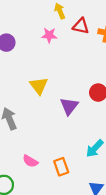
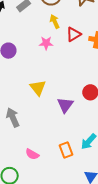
red triangle: (81, 26) -> (74, 34), turned -42
orange rectangle: (61, 167) -> (66, 150), moved

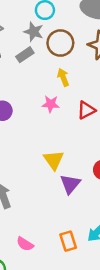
red triangle: (74, 34) -> (86, 110), moved
yellow triangle: (38, 88) -> (54, 160), moved

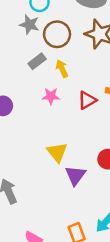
gray rectangle: (25, 55) -> (37, 61), moved

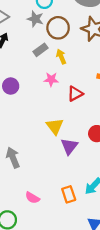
red triangle: (87, 100) -> (75, 94), moved

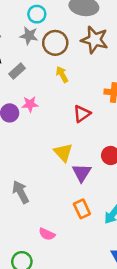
gray rectangle: (41, 50) -> (17, 71), moved
pink star: (51, 79) -> (30, 104), moved
orange rectangle: (69, 194) -> (82, 209), moved

